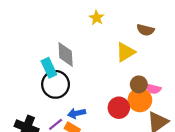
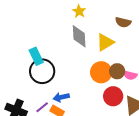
gray diamond: (66, 54) -> (79, 36), moved
orange circle: (140, 100) -> (101, 72), moved
red circle: (119, 108) -> (113, 96), moved

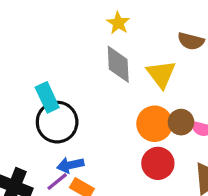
yellow triangle: (105, 42) -> (161, 74), turned -36
red circle: (113, 96) -> (158, 163), moved
blue arrow: (61, 97) -> (70, 165), moved

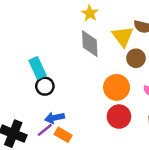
yellow triangle: (161, 74) -> (123, 36), moved
black circle: (57, 122) -> (45, 86), size x0.6
brown circle: (181, 122) -> (136, 58), moved

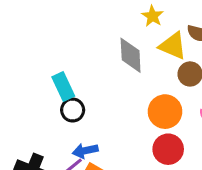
yellow star: (90, 13) -> (152, 16), moved
yellow triangle: (123, 36) -> (173, 46), turned -30

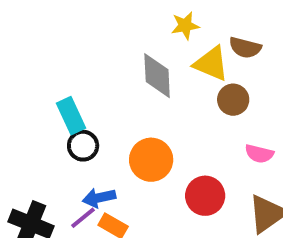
yellow star: (152, 16) -> (185, 26), turned 30
orange circle: (165, 112) -> (151, 160), moved

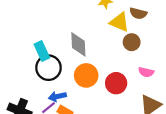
gray diamond: (157, 76) -> (78, 44), moved
black circle: (83, 146) -> (48, 68), size x1.5
red circle: (205, 196) -> (116, 83), moved

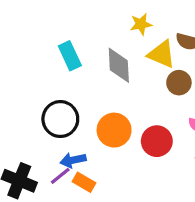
gray diamond: (78, 44) -> (119, 65), moved
cyan rectangle: (42, 51) -> (70, 56), moved

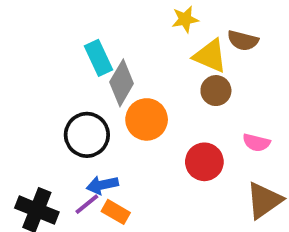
gray diamond: (119, 65) -> (122, 83), moved, turned 33
brown circle: (179, 83) -> (216, 91), moved
orange circle: (114, 130) -> (147, 119), moved

